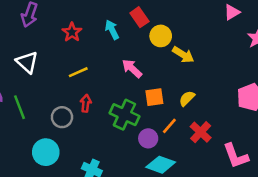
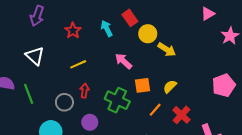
purple circle: (148, 138) -> (90, 122), moved

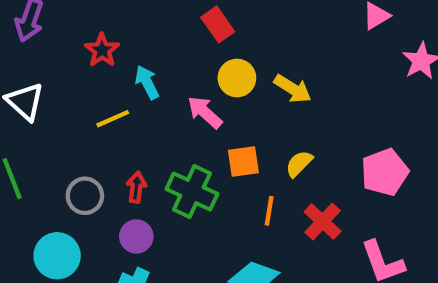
cyan arrow: (107, 28) -> (147, 82), moved
yellow circle: (148, 34) -> (237, 78), moved
pink pentagon: (224, 85) -> (385, 172), moved
red arrow: (84, 91) -> (136, 187), moved
orange line: (155, 110) -> (269, 211), turned -32

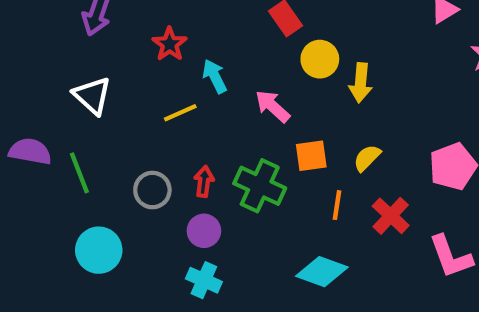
yellow circle: (237, 78) -> (320, 59), moved
yellow arrow: (293, 89) -> (361, 83), turned 63
cyan circle: (57, 256) -> (99, 250), moved

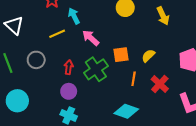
yellow arrow: (361, 83) -> (163, 16), moved, turned -30
pink arrow: (273, 106) -> (91, 38), moved
green cross: (260, 186) -> (96, 69), turned 30
gray circle: (152, 190) -> (36, 60), moved

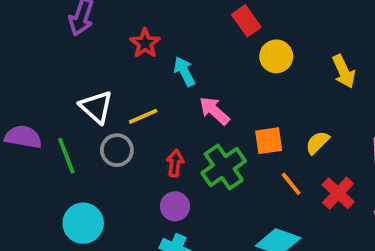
white triangle: (14, 25) -> (96, 107), moved
yellow line: (57, 34) -> (143, 116), moved
orange line: (134, 79) -> (291, 184), turned -48

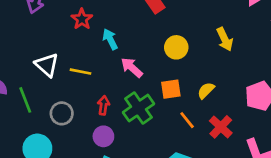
yellow circle: (276, 56) -> (176, 47), moved
yellow line: (143, 116) -> (81, 72), turned 35
gray circle: (117, 150) -> (62, 113), moved

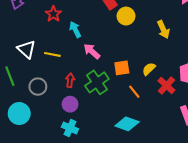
yellow circle: (176, 47) -> (126, 16), moved
red cross: (221, 127) -> (166, 86), moved

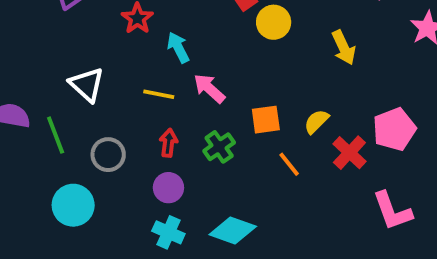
yellow line: (52, 54) -> (159, 94), moved
green cross: (97, 82) -> (219, 147), size x0.7
cyan diamond: (127, 124) -> (233, 230), moved

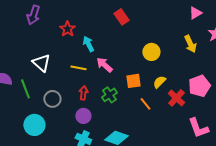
yellow circle: (274, 22) -> (151, 52), moved
yellow arrow: (344, 48) -> (190, 44), moved

